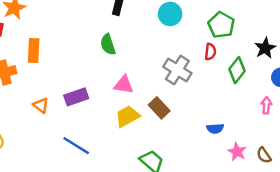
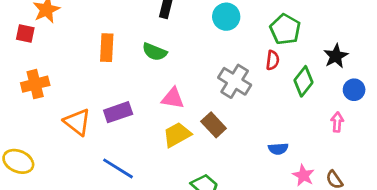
green semicircle: (108, 44) -> (155, 52), turned -50
orange rectangle: (34, 51) -> (107, 48), moved
orange triangle: (41, 105) -> (77, 122), size x1.5

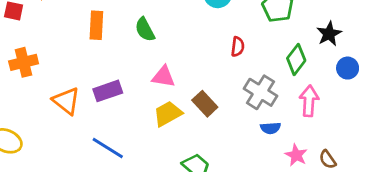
green semicircle: (155, 52) -> (145, 29), turned 40
red semicircle: (273, 60) -> (238, 47), moved
gray cross: (235, 81) -> (261, 92), moved
pink arrow: (337, 122) -> (309, 101), moved, size x1.5

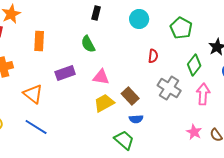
orange rectangle: (96, 25) -> (39, 41), moved
purple rectangle: (108, 91) -> (65, 73), moved
blue semicircle: (270, 128) -> (136, 119), moved
blue line: (108, 148) -> (36, 127), moved

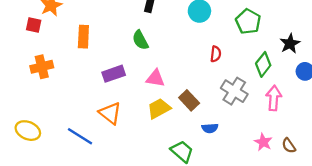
orange triangle: (33, 94) -> (110, 113), moved
blue semicircle: (136, 119) -> (210, 128), moved

